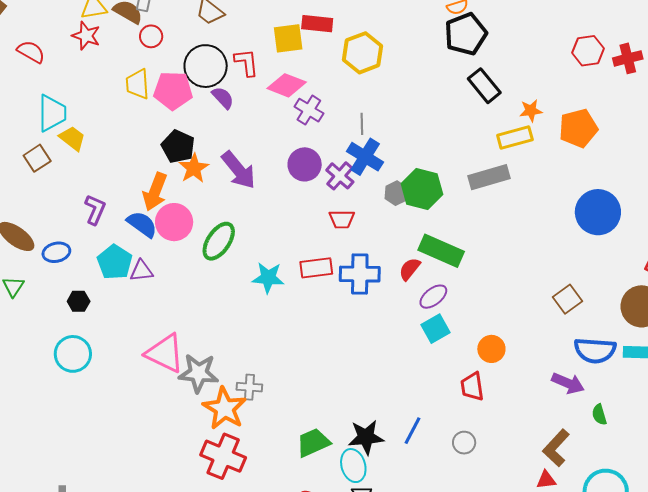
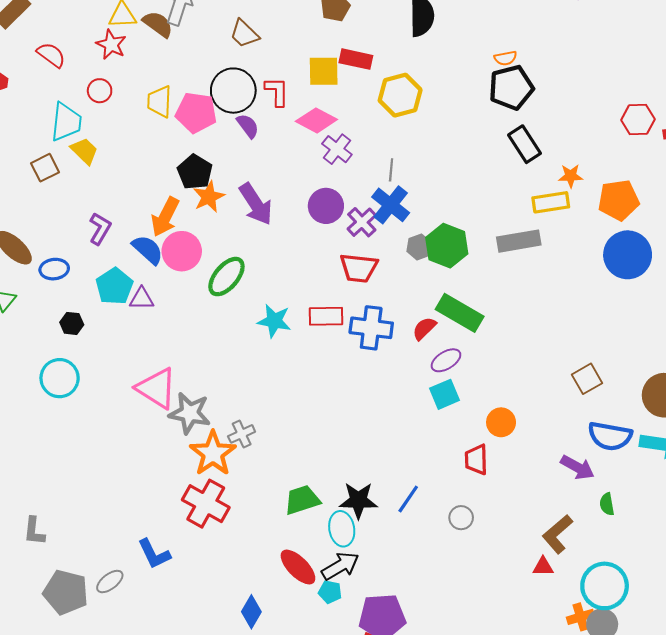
red circle: (151, 36) -> (100, 91), moved
blue circle: (598, 212) -> (628, 255), moved
red trapezoid: (342, 219) -> (359, 268), size x1.4
gray cross: (249, 387) -> (242, 434), turned -35

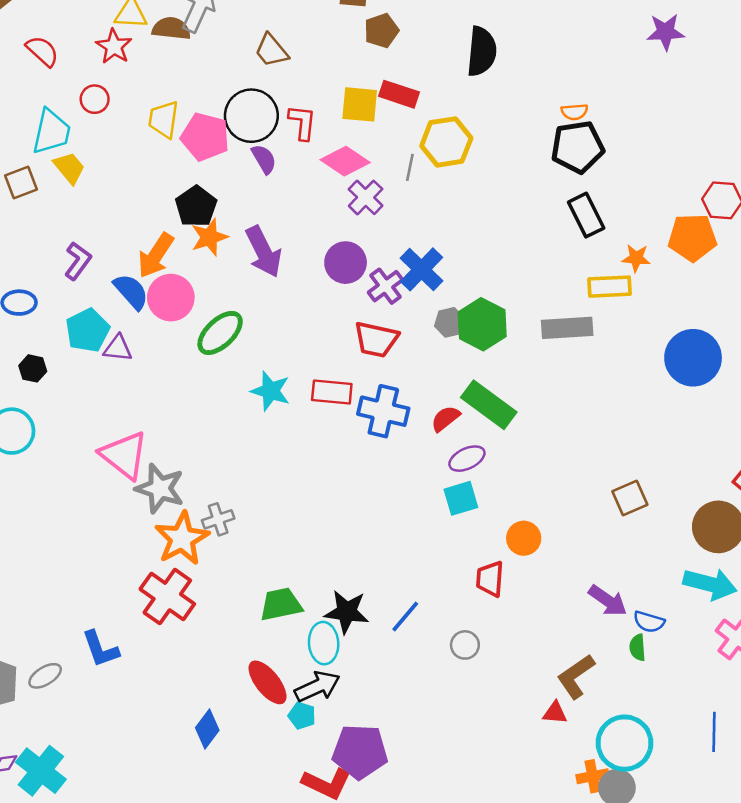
brown semicircle: (158, 24) -> (171, 28), turned -36
gray line: (391, 170) -> (410, 167), moved
orange pentagon: (619, 200) -> (692, 238), moved
blue semicircle: (610, 436) -> (649, 622), moved, size x0.6

